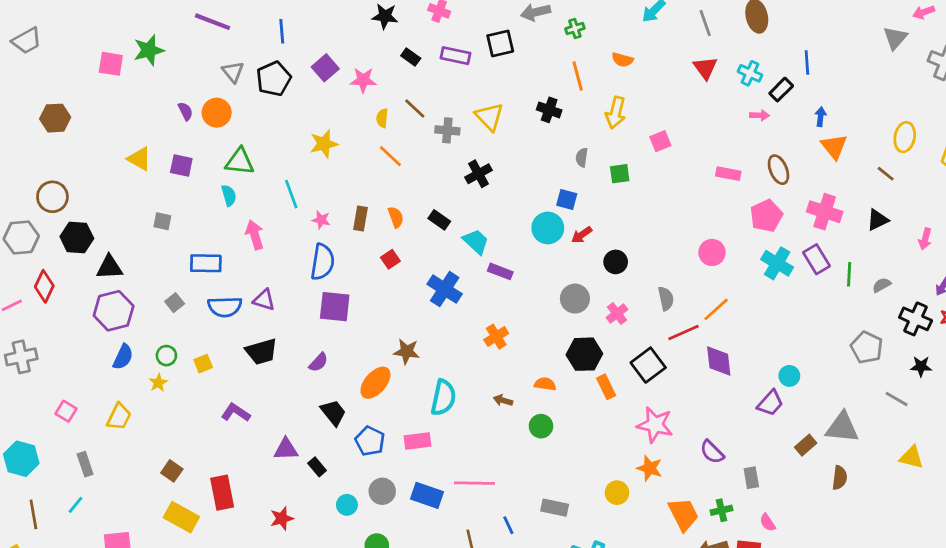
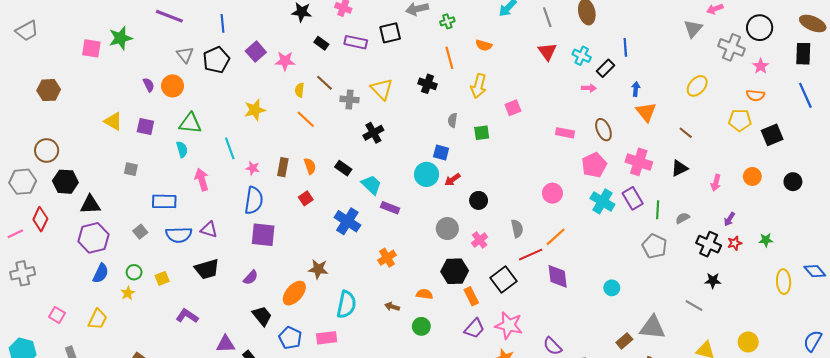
yellow ellipse: (905, 137) -> (697, 86), moved, turned 30
gray pentagon: (867, 347) -> (654, 246), moved
purple trapezoid: (770, 403) -> (474, 328), moved

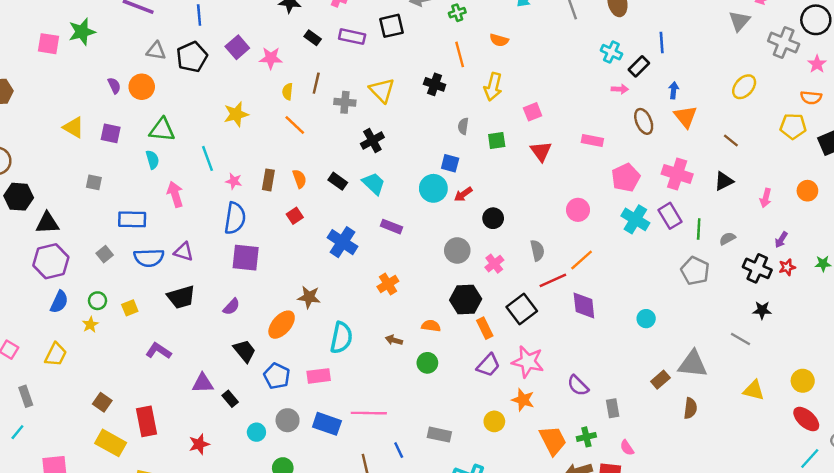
red triangle: (547, 52) -> (541, 151), moved
gray triangle: (185, 55) -> (156, 51), turned -42
brown line: (325, 83) -> (316, 83), turned 60
brown ellipse: (603, 130) -> (644, 121), moved
cyan trapezoid: (371, 185) -> (374, 184), moved

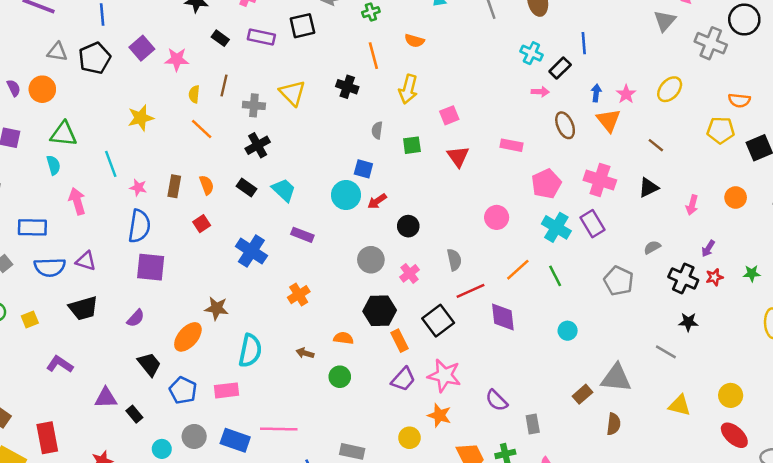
pink star: (817, 64) -> (626, 94), moved
black cross: (372, 141) -> (258, 145), moved
green line: (699, 229) -> (555, 276), moved, turned -30
orange line: (582, 260) -> (518, 270), moved

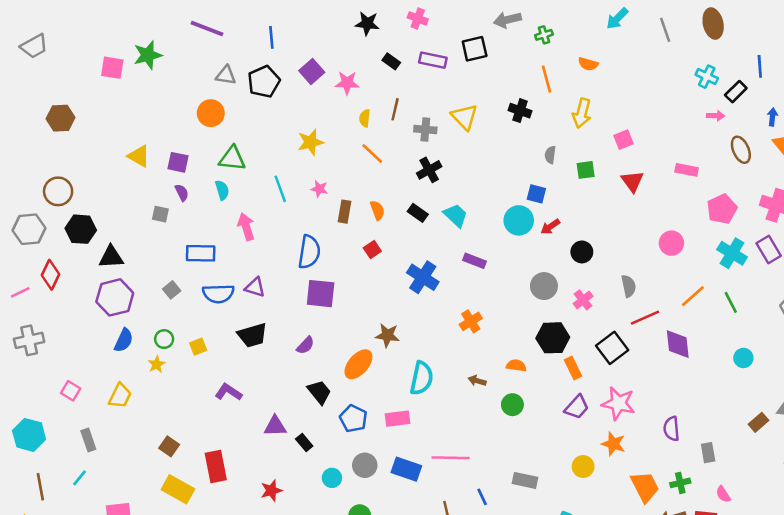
purple semicircle: (14, 88) -> (182, 193), moved
pink star: (138, 188) -> (319, 189), moved
purple semicircle: (497, 400) -> (671, 429), turned 40

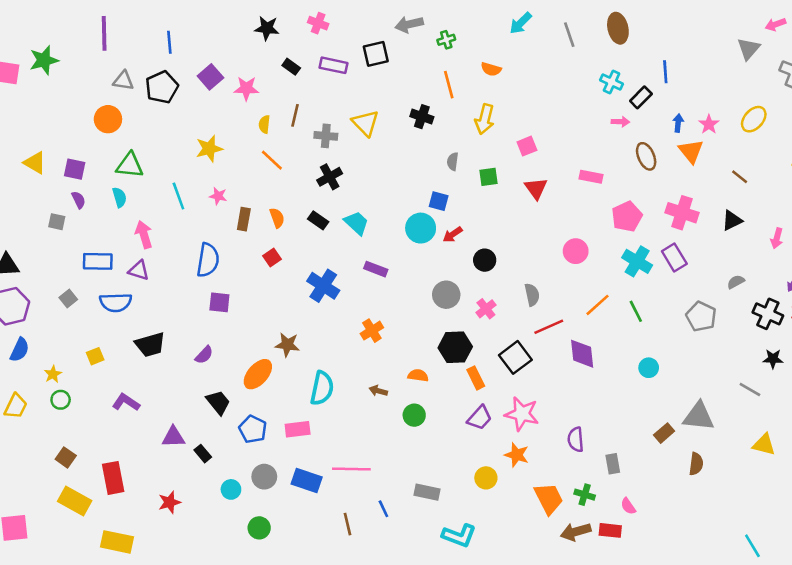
purple line: (207, 29) -> (104, 33), turned 68
purple triangle: (255, 287) -> (139, 270), moved
purple square: (321, 294) -> (219, 302), size x0.7
green circle: (164, 339) -> (61, 400), moved
green cross: (680, 483) -> (585, 495), turned 30

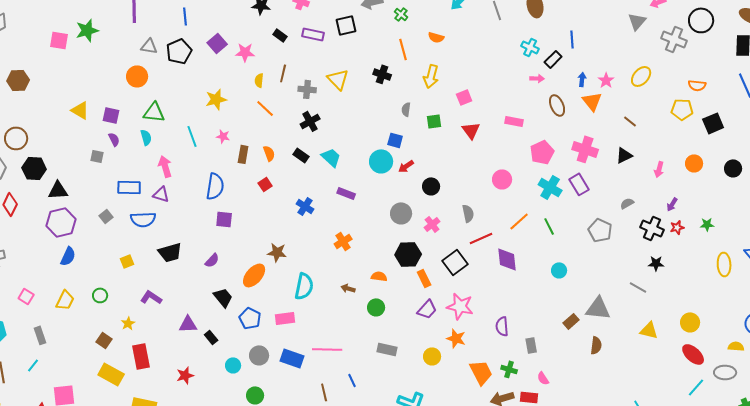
green cross: (446, 40) -> (401, 14), turned -32
blue cross: (323, 286) -> (305, 206), size x0.7
yellow star: (53, 374) -> (128, 323), moved
gray rectangle: (427, 492) -> (387, 349), moved

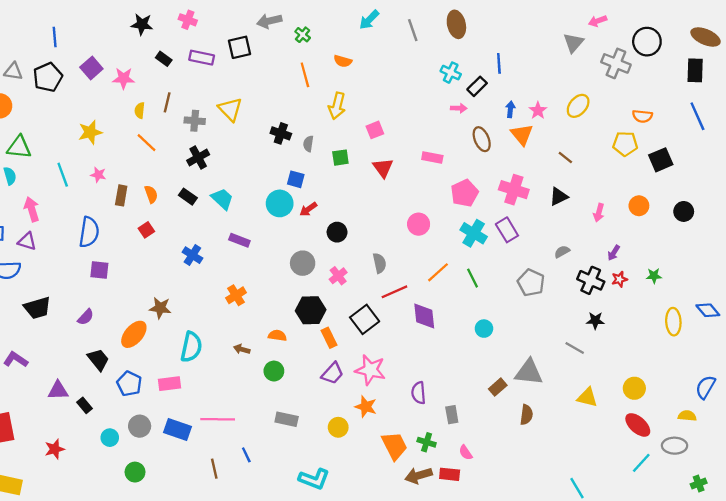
black cross: (382, 74) -> (281, 133), moved

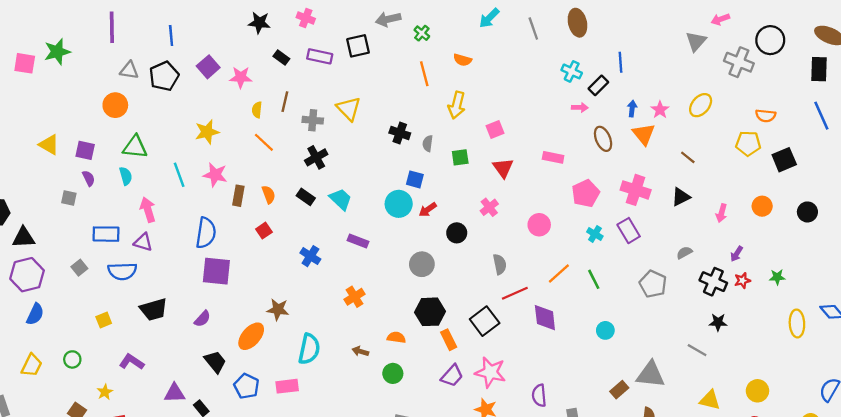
pink star: (98, 175) -> (215, 175), size x1.5
cyan cross: (474, 233) -> (595, 234), size x0.6
purple square: (99, 270) -> (216, 271), size x1.5
pink cross: (338, 276) -> (489, 207), moved

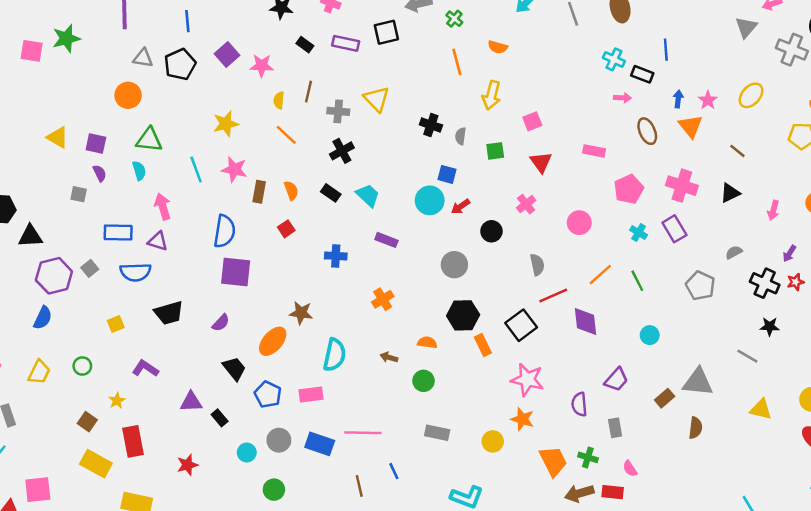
black rectangle: (598, 85) -> (642, 74), turned 66
blue cross: (310, 256) -> (336, 256), turned -30
purple hexagon: (27, 275) -> (54, 276), moved
purple trapezoid: (452, 376) -> (616, 380), moved

